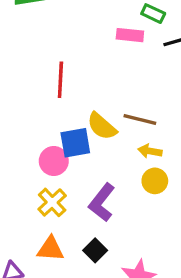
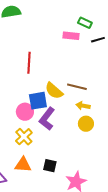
purple L-shape: (102, 202) -> (47, 119), moved
black square: (95, 250) -> (50, 166), turned -32

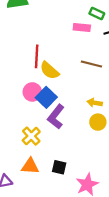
brown line: (77, 87) -> (91, 64), moved
yellow semicircle: (54, 91) -> (50, 70), moved
blue square: (38, 101) -> (46, 97), turned -36
pink circle: (25, 112) -> (32, 92), moved

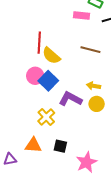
purple L-shape: (56, 117) -> (70, 99), moved, turned 80
yellow cross: (31, 136) -> (46, 117), moved

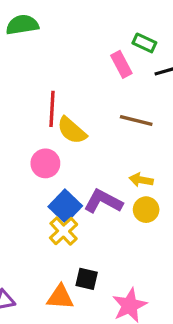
pink rectangle: (81, 15) -> (121, 64), turned 56
blue square: (48, 81) -> (65, 206), moved
orange triangle: (33, 145) -> (60, 297), moved

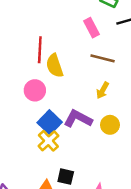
pink rectangle: (121, 64) -> (92, 28), moved
yellow semicircle: (72, 130) -> (55, 66), turned 30
yellow arrow: (141, 180) -> (103, 90), moved, turned -70

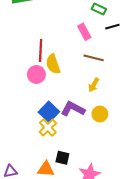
pink circle: (35, 90) -> (36, 74), moved

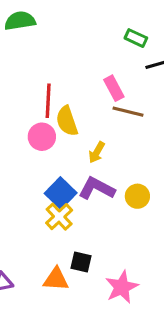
pink rectangle: (84, 32) -> (114, 88), moved
yellow arrow: (94, 85) -> (97, 152), moved

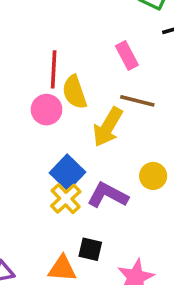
brown line: (128, 112) -> (137, 101), moved
yellow arrow: (97, 152) -> (108, 127), size x1.6
purple L-shape: (97, 188) -> (108, 195), moved

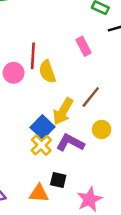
brown line: (137, 101) -> (91, 97), moved, turned -65
pink circle: (47, 110) -> (14, 73), moved
yellow arrow: (108, 127) -> (63, 111), moved

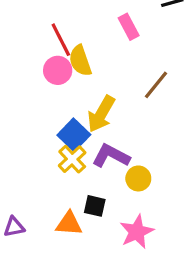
red line: (33, 56) -> (61, 40), turned -30
pink circle: (14, 73) -> (58, 70), moved
brown line: (91, 97) -> (156, 85), moved
yellow circle: (102, 129) -> (138, 178), moved

